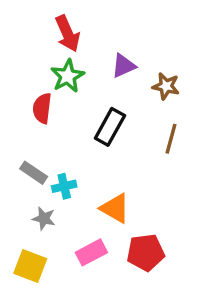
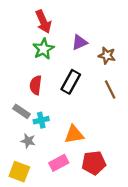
red semicircle: (42, 108) -> (36, 85), moved
brown line: (171, 139) -> (110, 89), turned -42
orange triangle: (115, 208) -> (74, 134), turned -40

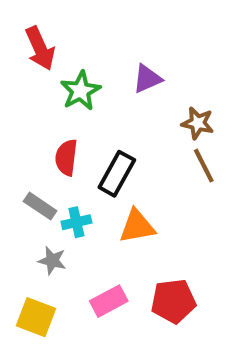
red arrow: (43, 22) -> (40, 48), moved
brown star: (107, 56) -> (198, 123), moved
black rectangle: (71, 82) -> (117, 174), moved
orange triangle: (74, 134) -> (137, 226), moved

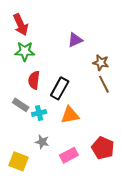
green star: (80, 91) -> (25, 51), moved, turned 30
gray star: (52, 261) -> (42, 142), moved
pink rectangle: (109, 301) -> (69, 155), moved
red pentagon: (173, 301) -> (103, 148), moved, turned 30

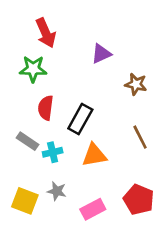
red arrow: (21, 25) -> (46, 33), moved
brown line: (104, 84) -> (140, 137), moved
yellow square: (19, 161) -> (25, 201), moved

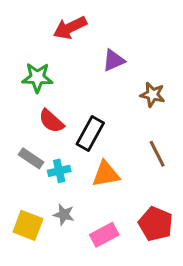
red arrow: (46, 33) -> (70, 28), moved, turned 88
red semicircle: (46, 108) -> (51, 121), turned -55

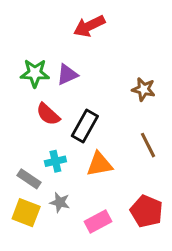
red arrow: (70, 28) -> (89, 26), moved
purple triangle: (114, 60) -> (67, 75), moved
gray rectangle: (31, 158) -> (29, 179), moved

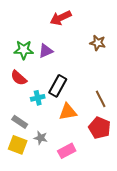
brown star: (144, 89) -> (98, 43), moved
red semicircle: (48, 114) -> (19, 78), moved
cyan cross: (55, 161) -> (38, 98), moved
red pentagon: (146, 211) -> (100, 128), moved

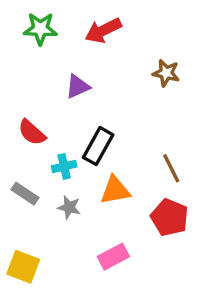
green star: (24, 50) -> (40, 29), moved
gray rectangle: (20, 122) -> (25, 194), moved
gray star: (41, 138) -> (69, 207), moved
yellow square: (18, 145) -> (23, 267), moved

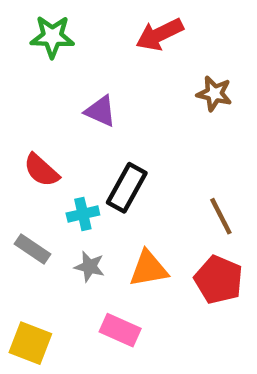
red arrow: (103, 30) -> (160, 34), moved
purple triangle: (78, 87) -> (100, 111), turned 48
orange triangle: (115, 190) -> (149, 269), moved
pink rectangle: (113, 257) -> (120, 330), moved, turned 52

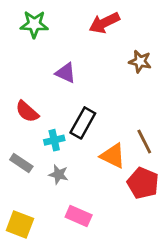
orange triangle: (149, 269) -> (113, 156), moved, turned 36

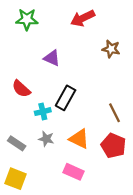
orange triangle: (113, 156) -> (79, 139), moved
gray rectangle: (21, 163) -> (17, 143), moved
pink rectangle: (79, 216) -> (74, 172), moved

